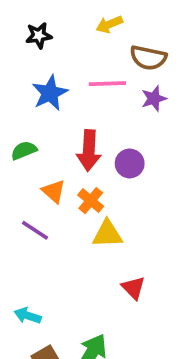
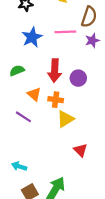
brown semicircle: (148, 58) -> (89, 17), turned -84
orange cross: (91, 201) -> (56, 100), turned -32
yellow triangle: (107, 234) -> (65, 119), turned -30

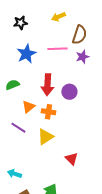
orange triangle: (34, 94) -> (28, 107), turned 40
yellow triangle: (65, 119) -> (45, 137), moved

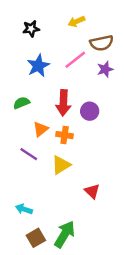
brown semicircle: (79, 35) -> (102, 43), turned 60
pink line: (57, 49) -> (75, 60), turned -36

